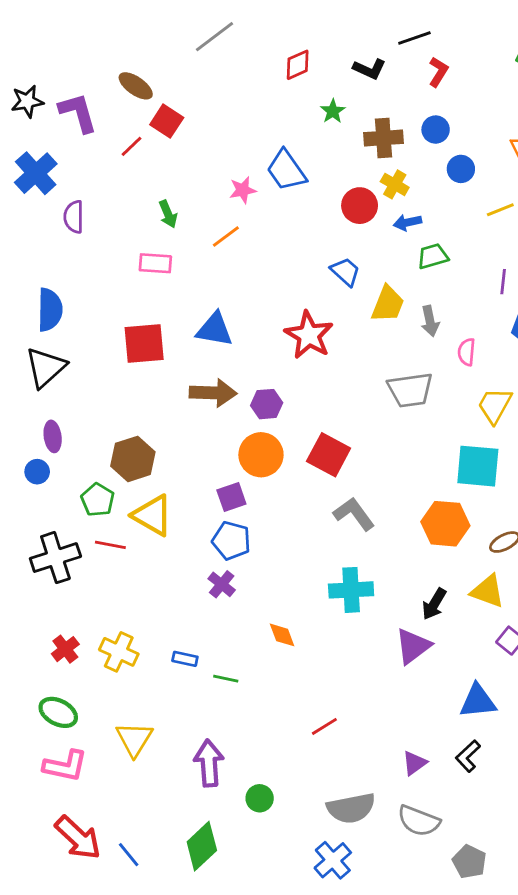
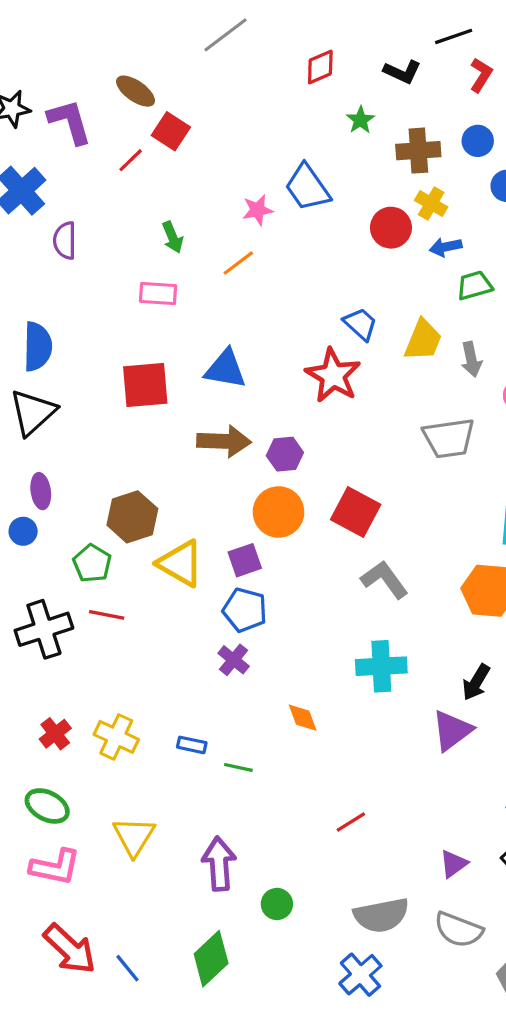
blue trapezoid: (345, 272) -> (360, 324), moved
yellow triangle: (153, 515) -> (181, 563), moved

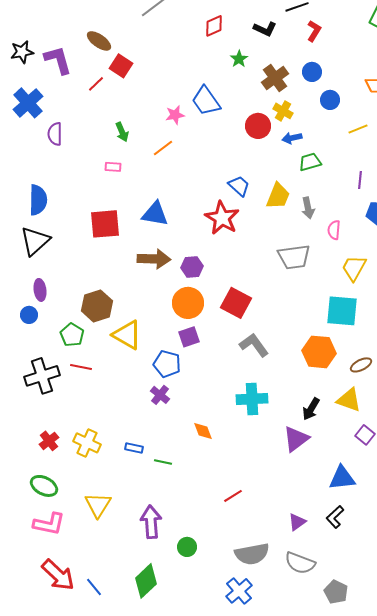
brown cross: (418, 151) -> (275, 78), turned -32
pink rectangle: (158, 294) -> (113, 167), size x0.7
purple square: (245, 560) -> (189, 337), moved

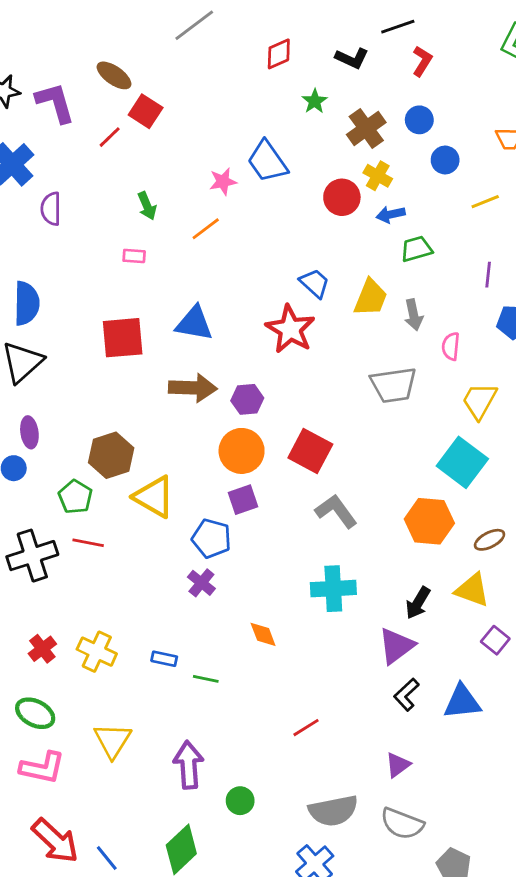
cyan square: (342, 311) -> (462, 462), turned 32
black L-shape: (335, 517) -> (406, 695), moved

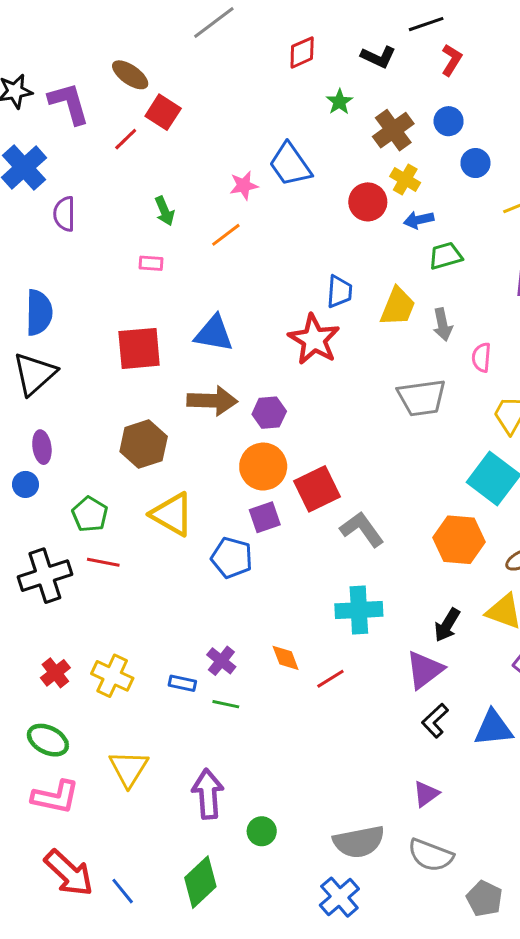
blue trapezoid: (315, 283) -> (339, 292), turned 52
red square: (310, 451) -> (317, 489), moved, turned 36
brown hexagon: (111, 455) -> (144, 444), moved
purple cross: (201, 583) -> (221, 661), moved
red line: (306, 728) -> (330, 679), moved

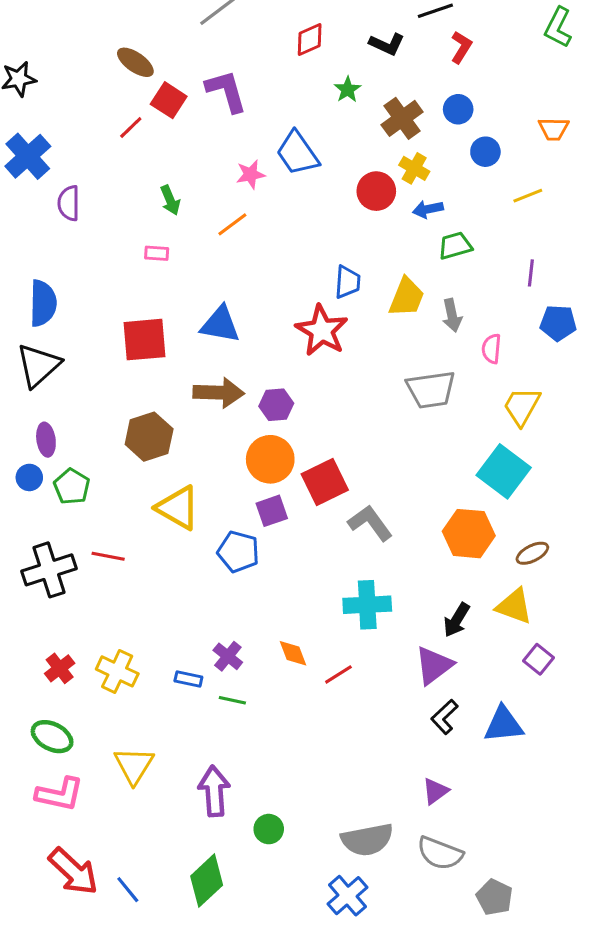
purple L-shape: (69, 103) -> (226, 91), moved
green pentagon: (90, 514) -> (72, 487), moved

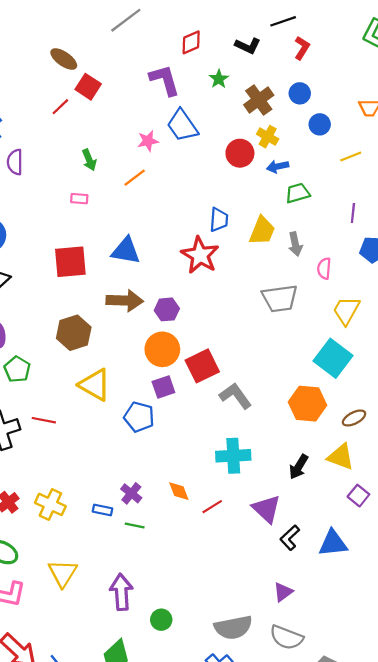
purple L-shape: (226, 91) -> (165, 80), moved
purple triangle: (434, 665) -> (267, 509), moved, turned -40

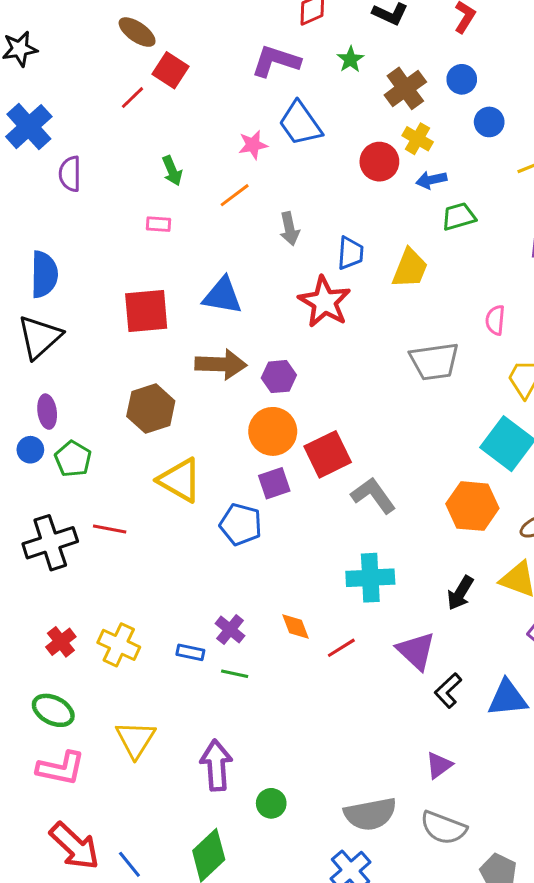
purple L-shape: (165, 80) -> (276, 61), turned -56
gray arrow: (295, 244) -> (289, 229), moved

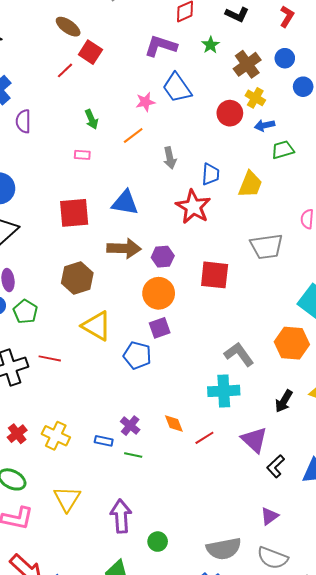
red square: (328, 454) -> (215, 275), moved, turned 32
gray L-shape: (373, 495) -> (239, 354), moved

